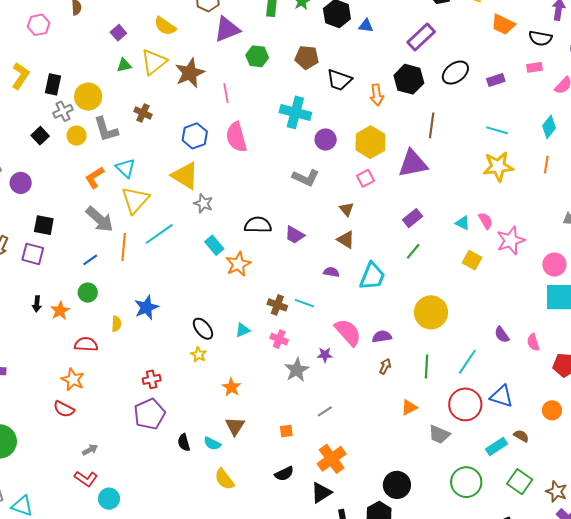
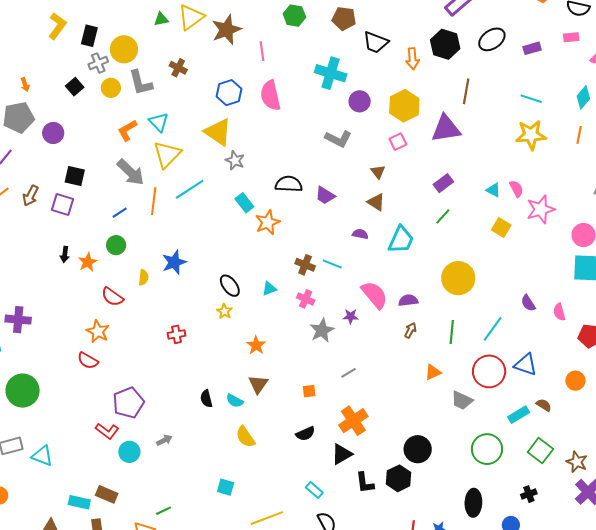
red semicircle: (86, 344) -> (112, 297), turned -150
purple pentagon: (149, 414) -> (128, 403), moved
gray arrow: (90, 450) -> (164, 440), moved

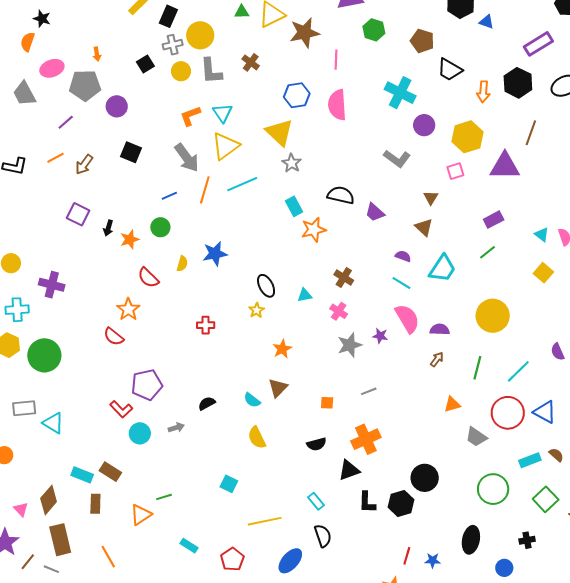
purple square: (63, 204) -> (78, 214), moved
cyan line: (332, 264) -> (401, 283), moved
black semicircle: (206, 399) -> (207, 403), moved, turned 66

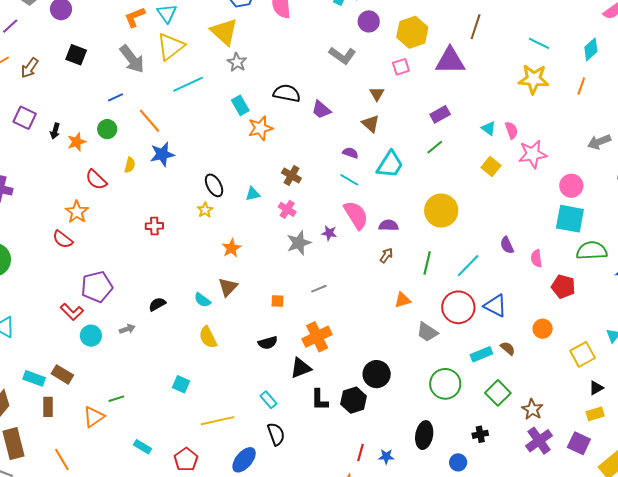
orange line: (205, 190) -> (150, 121), moved, turned -56

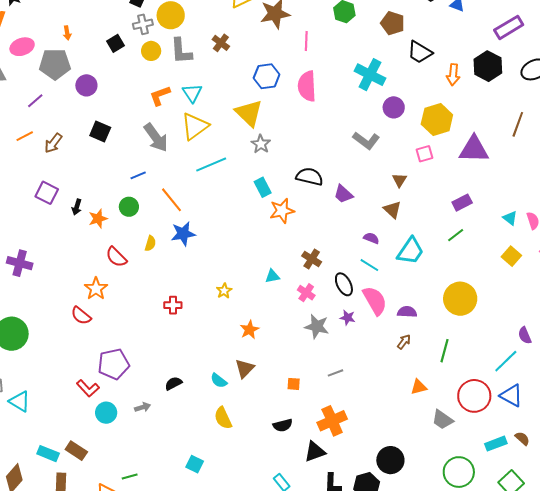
brown line: (476, 27) -> (518, 124), moved
black ellipse: (214, 185) -> (344, 284), moved
gray star: (299, 243) -> (317, 326), turned 30
cyan line: (468, 266) -> (506, 361), moved

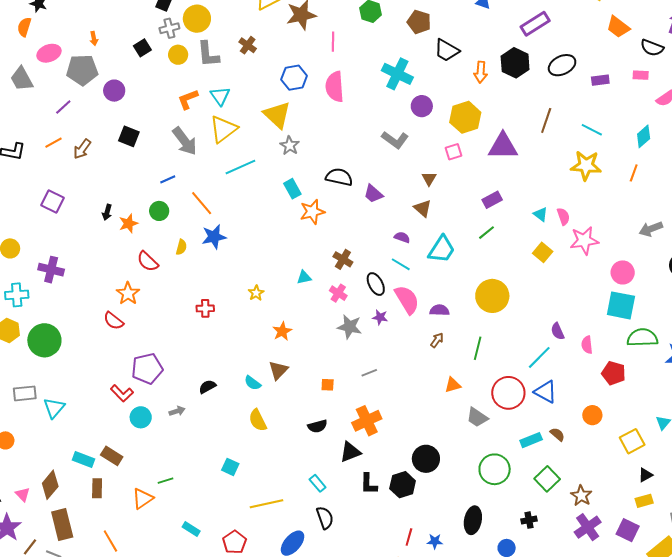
purple square: (47, 193) -> (52, 202), moved
cyan triangle: (20, 401) -> (54, 408), turned 40

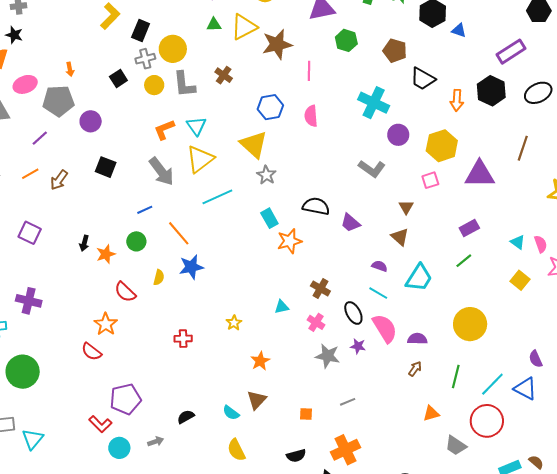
pink semicircle: (335, 87) -> (311, 116), size x0.7
cyan line: (539, 357) -> (492, 384), moved
blue triangle: (545, 392) -> (525, 389), moved

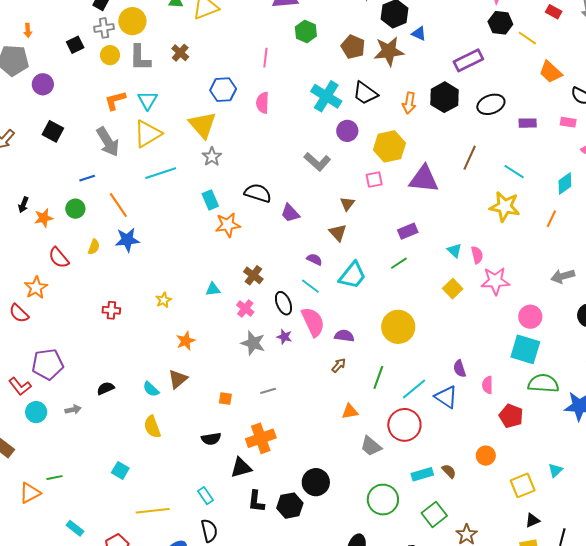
brown star: (277, 44) -> (389, 51), moved
black trapezoid: (423, 79) -> (365, 93), moved

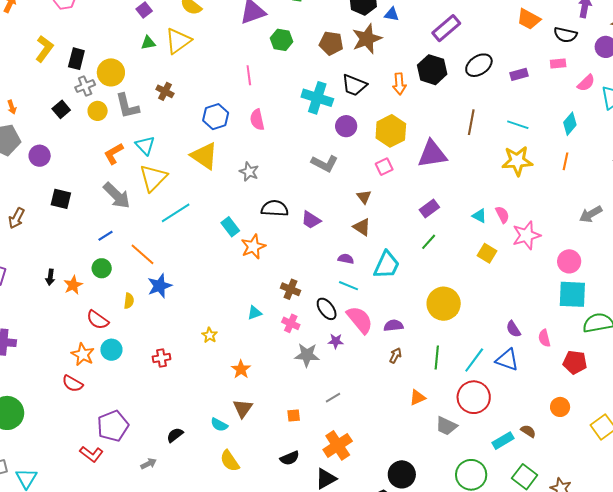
gray star: (212, 157) -> (249, 172), moved
cyan circle: (36, 412) -> (111, 350), moved

